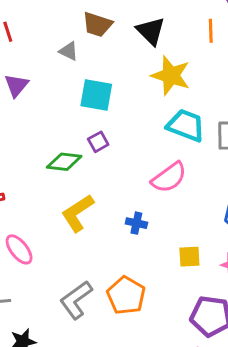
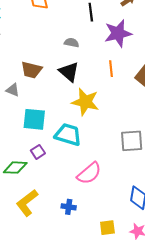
cyan trapezoid: (186, 125) -> (68, 135), moved

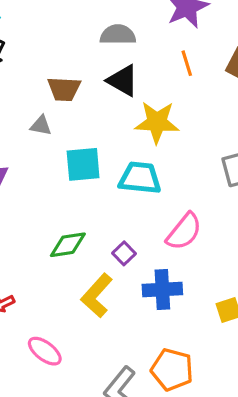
gray semicircle: (72, 43) -> (118, 35), size x1.5
purple square: (38, 152) -> (124, 253), moved
blue cross: (69, 207) -> (162, 289), size x1.6

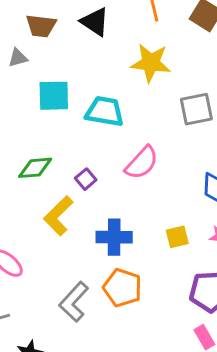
yellow star: (157, 122) -> (151, 63), moved
gray triangle: (41, 125) -> (18, 58), turned -30
blue cross: (162, 289) -> (114, 237), moved

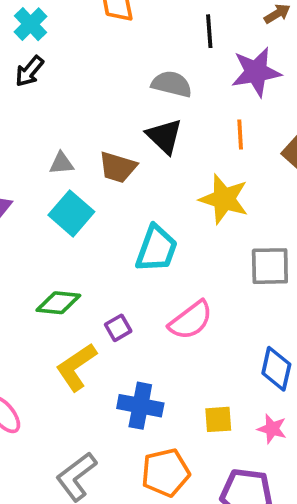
brown trapezoid: (41, 26) -> (118, 167), moved
cyan square: (54, 96) -> (71, 213), moved, turned 32
cyan trapezoid: (105, 111) -> (157, 249), turned 90
orange pentagon: (122, 288) -> (166, 473), moved, turned 30

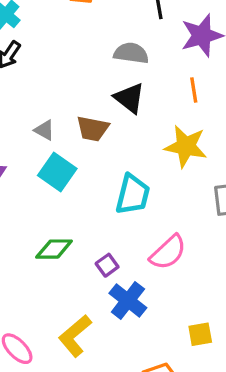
gray triangle: (61, 163) -> (44, 130), turned 40
yellow L-shape: (76, 367) -> (75, 336), moved
blue cross: (140, 406) -> (128, 300), moved, turned 33

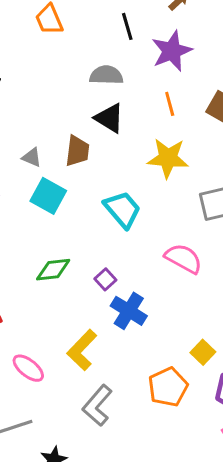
brown trapezoid: (93, 129) -> (77, 151), turned -88
cyan trapezoid: (133, 194) -> (122, 209), turned -48
pink semicircle: (168, 252) -> (183, 259), moved, turned -102
yellow square: (200, 334) -> (203, 352), moved, turned -30

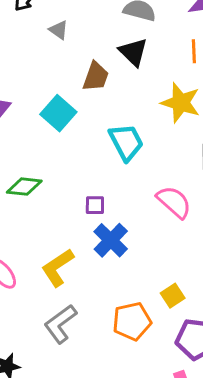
gray triangle: (32, 157) -> (59, 30), moved
green diamond: (53, 270) -> (24, 187), moved
purple square: (105, 279) -> (95, 205), turned 30

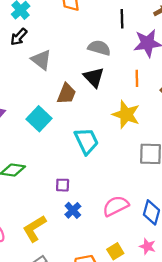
gray triangle: (59, 30) -> (41, 60), size x1.5
pink semicircle: (174, 202) -> (116, 206), moved, turned -70
blue cross: (111, 240) -> (73, 210), size x0.7

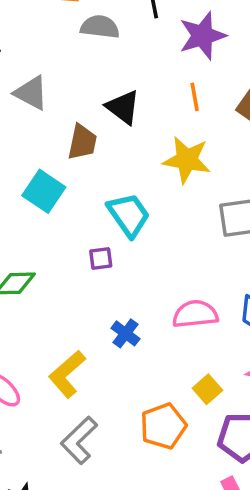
gray semicircle: (99, 48) -> (100, 27), moved
purple square: (63, 185) -> (101, 258), moved
pink semicircle: (116, 206) -> (195, 314), turned 30

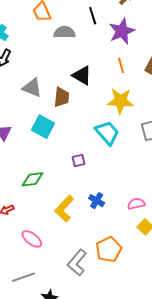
gray triangle: (31, 93) -> (32, 88), moved
cyan trapezoid: (129, 215) -> (107, 133), moved
pink semicircle: (195, 314) -> (136, 204), moved, size x0.7
yellow L-shape: (67, 374) -> (64, 209), moved
orange pentagon: (163, 426) -> (109, 249), moved

